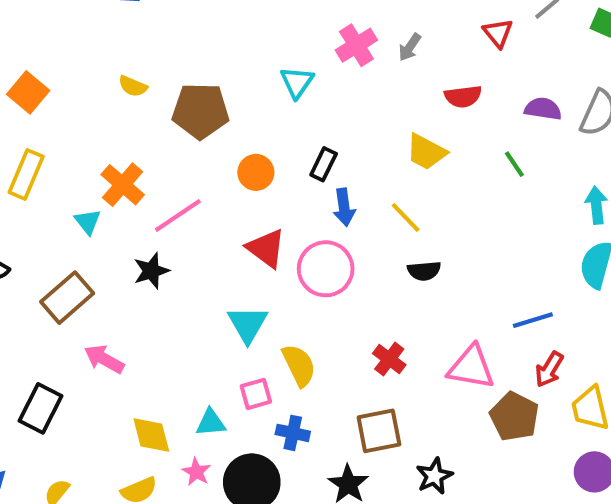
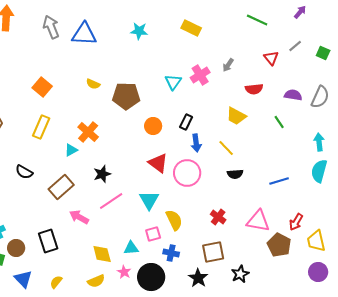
pink cross: (356, 45) -> (200, 75), moved
pink line: (178, 215) -> (111, 201), moved
cyan triangle: (88, 222) -> (71, 150), turned 40
blue line: (533, 320) -> (279, 181), moved
black rectangle: (40, 408) -> (48, 241), turned -45

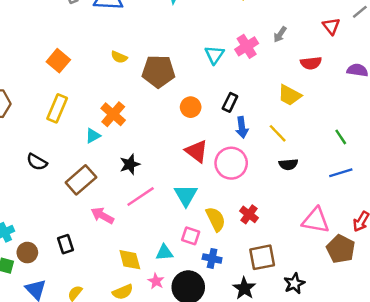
green line: (279, 122) -> (341, 137), moved
red cross: (218, 217) -> (249, 214), moved
pink square: (153, 234) -> (191, 236), turned 35
black rectangle: (48, 241) -> (65, 244), size x0.7

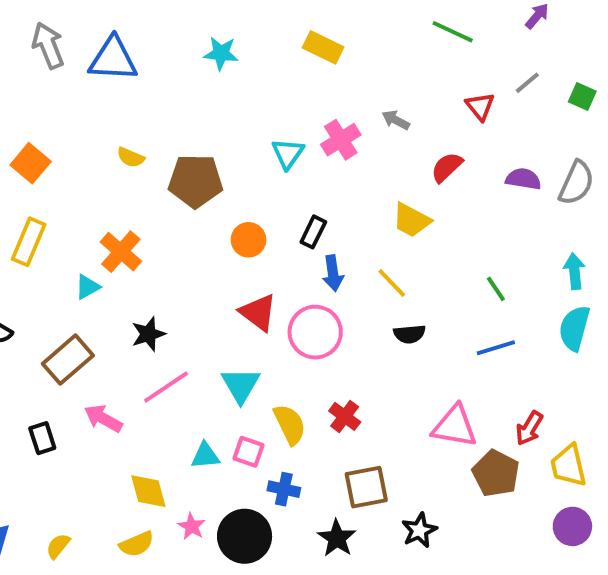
gray arrow: (280, 34) -> (396, 120), turned 84
red semicircle: (311, 63) -> (447, 167), turned 144
black rectangle: (65, 244) -> (42, 438), moved
cyan triangle: (164, 253) -> (205, 456), moved

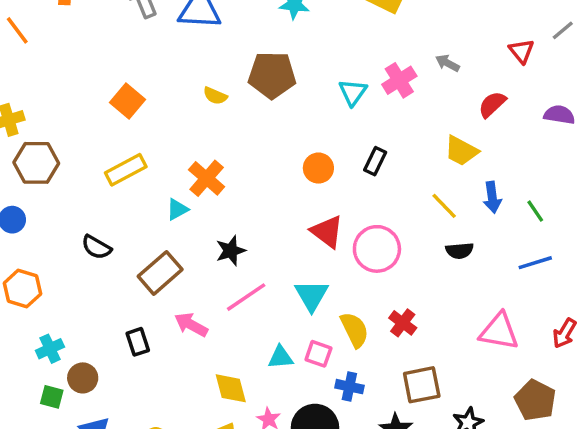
brown pentagon: (195, 181) -> (272, 75), moved
yellow rectangle: (29, 242) -> (126, 170), turned 39
blue arrow: (333, 273) -> (492, 197), moved
brown pentagon: (496, 473) -> (535, 400), moved

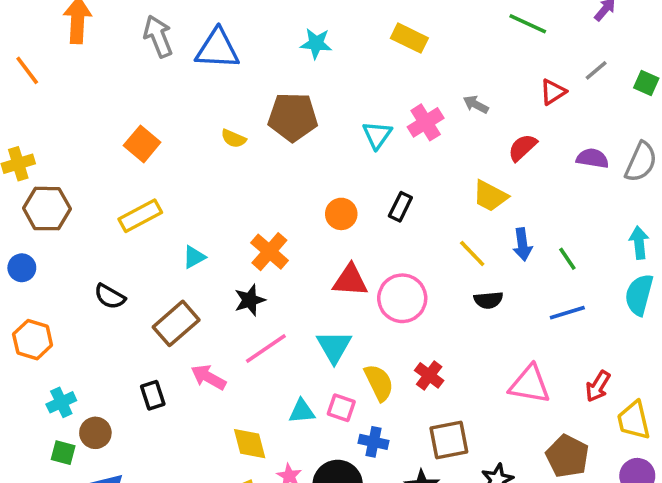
red triangle: (521, 51) -> (553, 92), turned 36
orange cross: (207, 178) -> (269, 252), moved
red triangle: (327, 232) -> (350, 280), turned -33

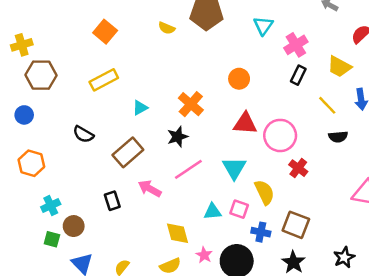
pink cross: (426, 122) -> (296, 45), moved
black rectangle: (400, 207) -> (298, 75), moved
red cross: (429, 375) -> (298, 168), moved
brown square: (449, 440) -> (296, 225), moved, turned 32

